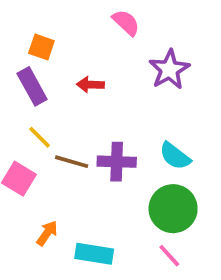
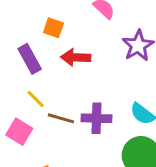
orange square: (41, 47) -> (53, 28), moved
red arrow: (90, 85) -> (76, 57), size x1.4

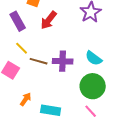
red arrow: (76, 57) -> (49, 20), turned -54

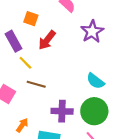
yellow line: (22, 48) -> (25, 63), moved
purple cross: (63, 61) -> (62, 111), moved

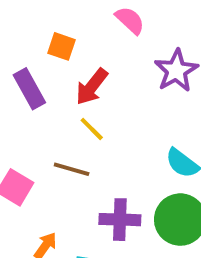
yellow line: (25, 63) -> (92, 129), moved

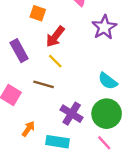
purple rectangle: (29, 89) -> (19, 51), moved
purple cross: (120, 220) -> (72, 114), turned 30

